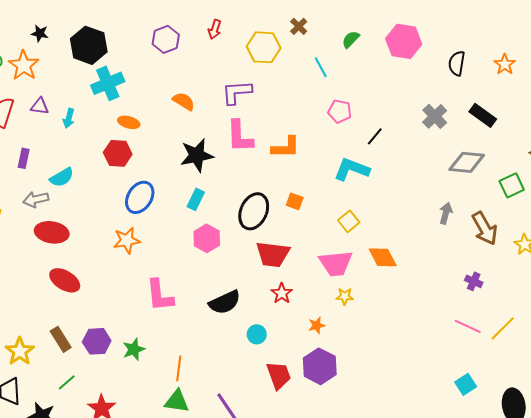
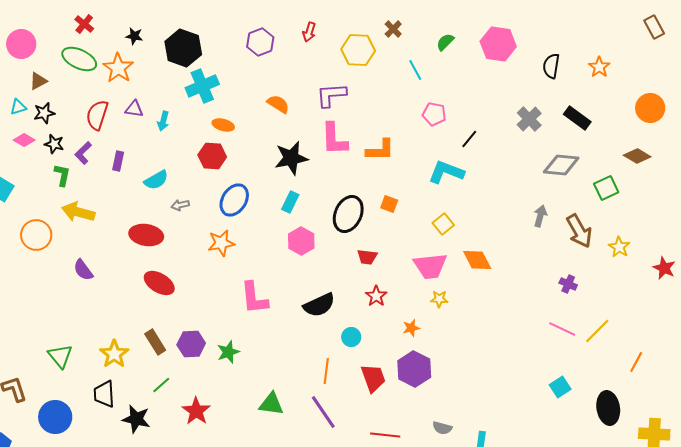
gray arrow: (36, 199) -> (180, 205), moved, size x0.7
red trapezoid: (273, 254) -> (367, 257), size x0.6
orange line: (179, 368) -> (326, 371), moved

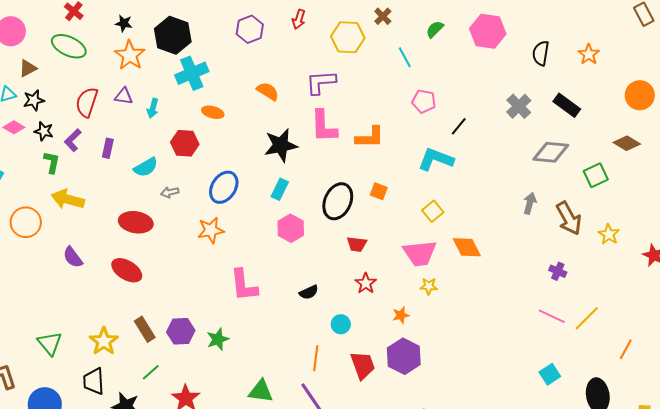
orange star: (118, 68) -> (130, 55), moved
red hexagon: (212, 156) -> (185, 143), moved
red ellipse: (159, 283) -> (127, 270), moved
black semicircle: (319, 305) -> (309, 292), size x0.6

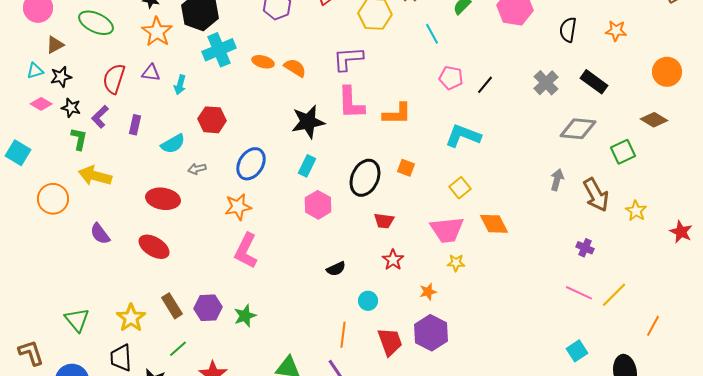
orange star: (589, 54) -> (616, 31), turned -30
orange ellipse: (213, 112) -> (263, 62), moved
black line: (459, 126) -> (485, 85), moved
pink L-shape: (244, 285) -> (246, 251), moved, turned 33

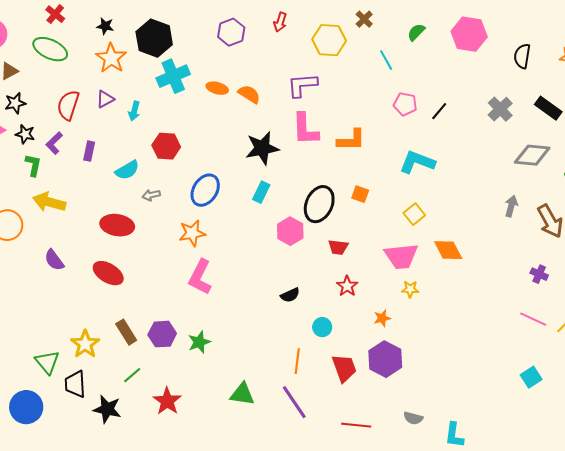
purple triangle: (151, 73) -> (105, 99), turned -36
pink hexagon: (318, 205) -> (290, 231), moved
green triangle: (77, 320) -> (47, 362), moved

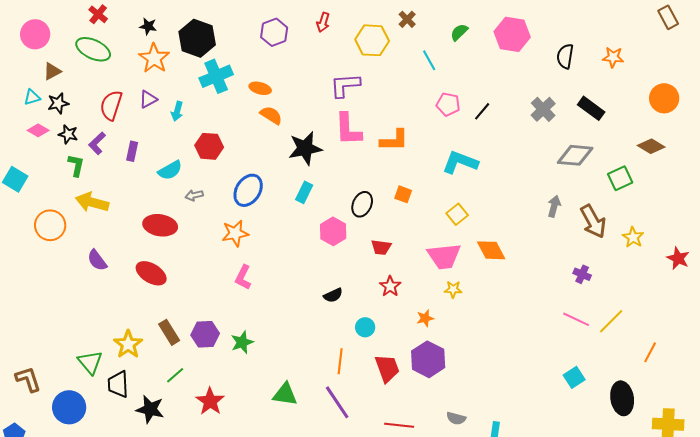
orange semicircle: (249, 94) -> (271, 115), moved
black ellipse: (319, 204) -> (362, 204), size x0.7
pink L-shape: (200, 277) -> (243, 277), size x0.7

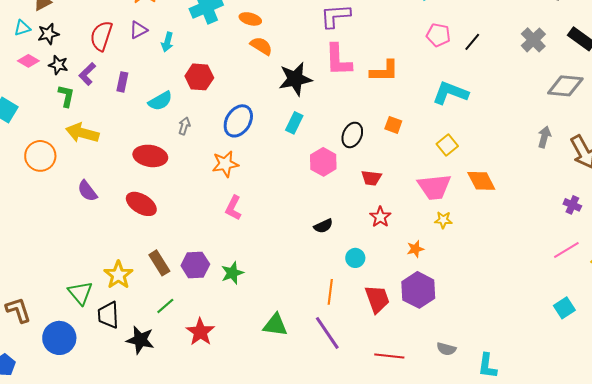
gray arrow: (194, 195) -> (184, 126), turned 120
pink line: (576, 319) -> (566, 250), turned -56

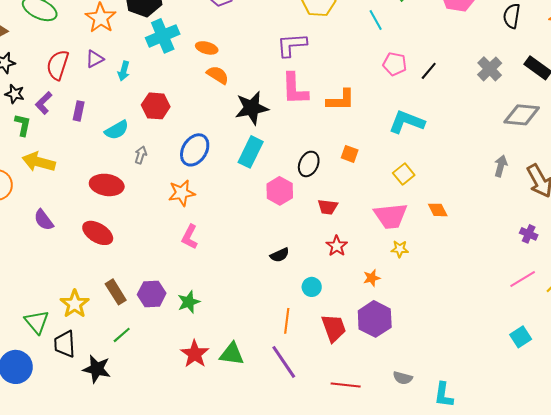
cyan rectangle: (294, 123) -> (251, 152), size x1.4
orange diamond: (481, 181) -> (438, 210), size x0.7
red star: (200, 332) -> (195, 354), moved

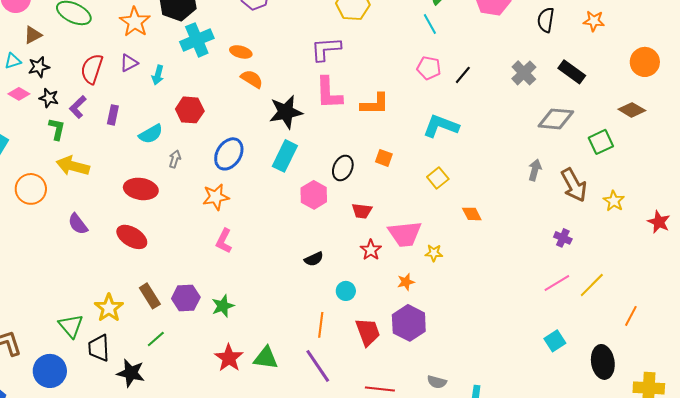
cyan line: (376, 20) -> (430, 24), moved
pink trapezoid: (391, 216) -> (405, 234), moved

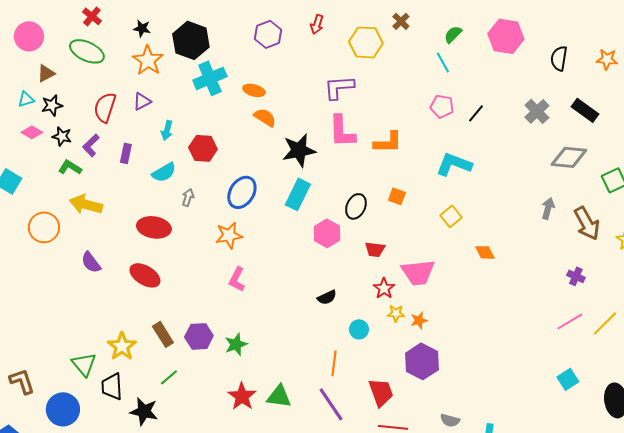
cyan arrow: (158, 75) -> (167, 130), moved
green L-shape: (57, 129) -> (70, 167), turned -70
yellow star: (434, 253) -> (396, 313), moved
red trapezoid: (368, 332) -> (381, 392), moved

